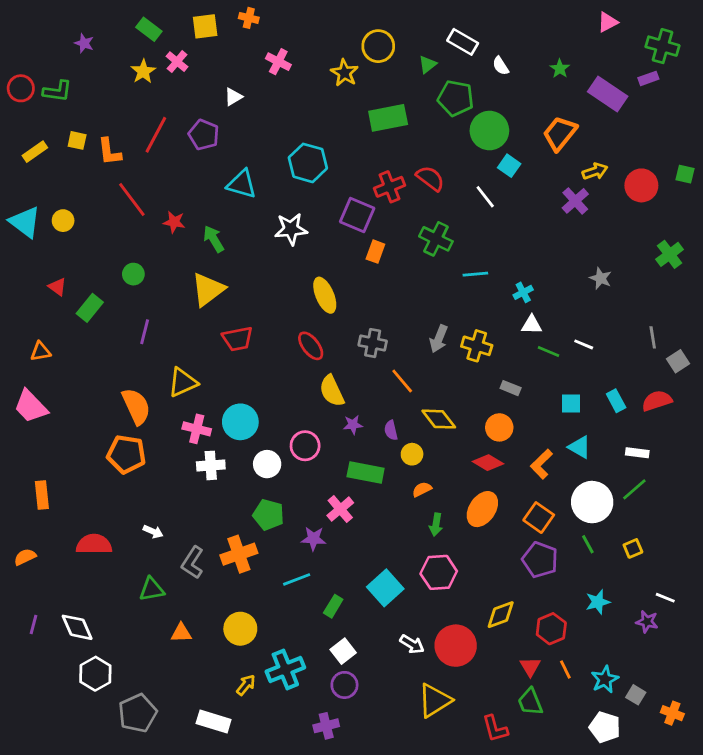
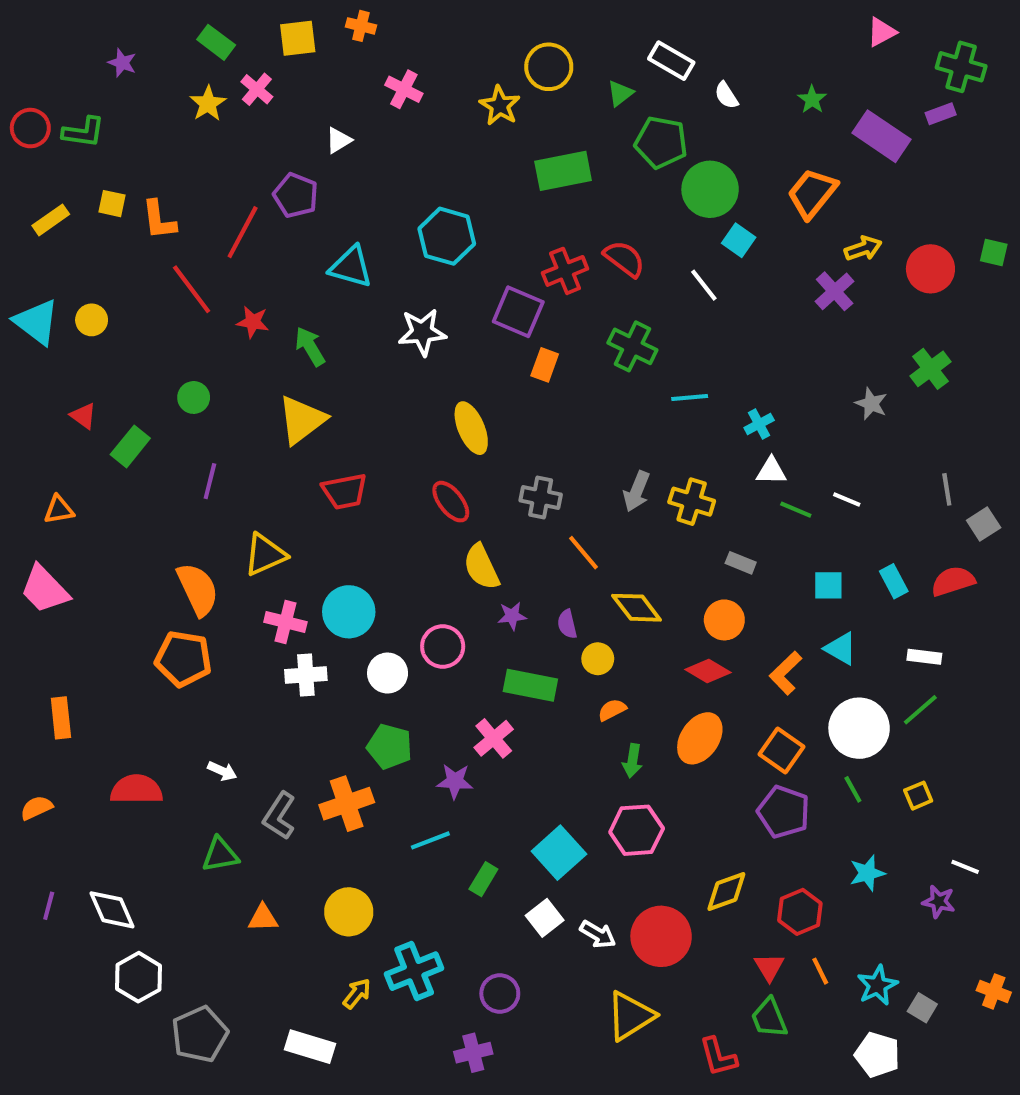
red line: (156, 135) -> (243, 232), moved
green cross: (670, 254) -> (930, 369), moved
white square: (343, 651) -> (545, 918), moved
orange cross: (672, 713) -> (994, 991), moved

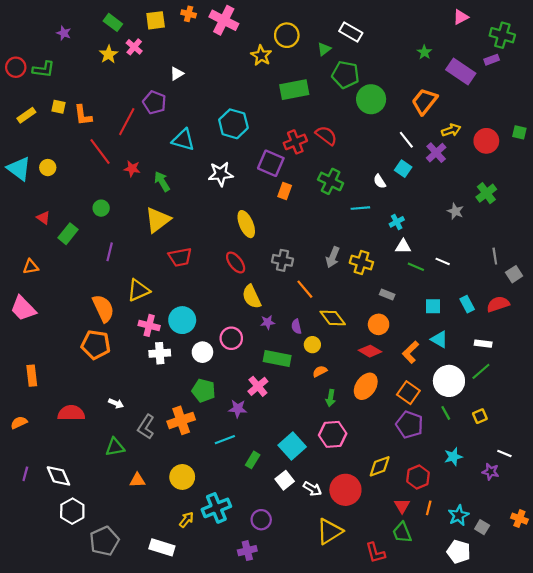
pink cross: (404, 89) -> (224, 20), moved, size x1.5
white semicircle: (726, 95) -> (380, 181), moved
cyan square: (739, 240) -> (403, 169), moved
white line: (704, 285) -> (406, 140), moved
orange line: (820, 971) -> (429, 508), turned 40

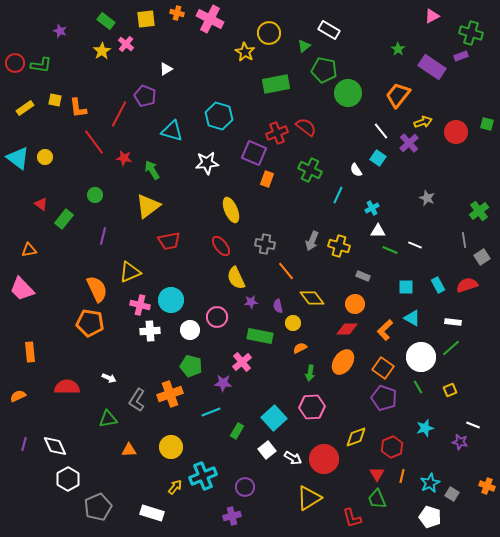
green cross: (486, 193) -> (479, 211), moved
cyan line: (360, 208) -> (338, 195), turned -60
red diamond: (370, 351) -> (347, 329), turned -30

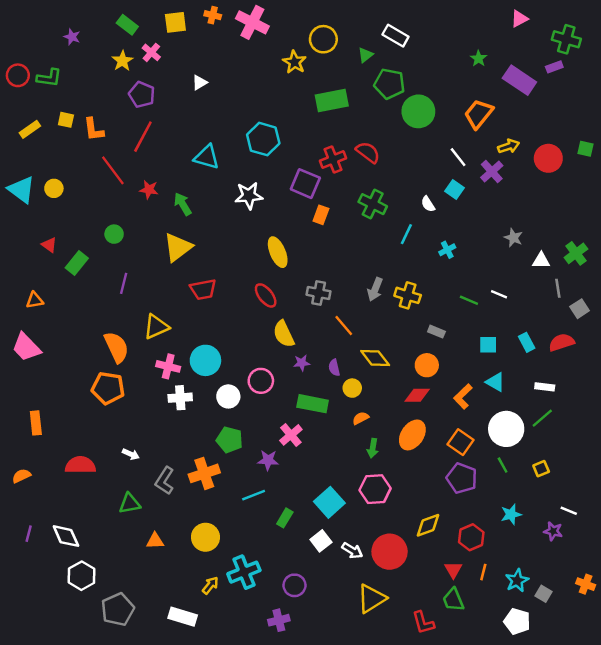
purple pentagon: (145, 96) -> (142, 95), moved
white triangle: (378, 231) -> (541, 261), moved

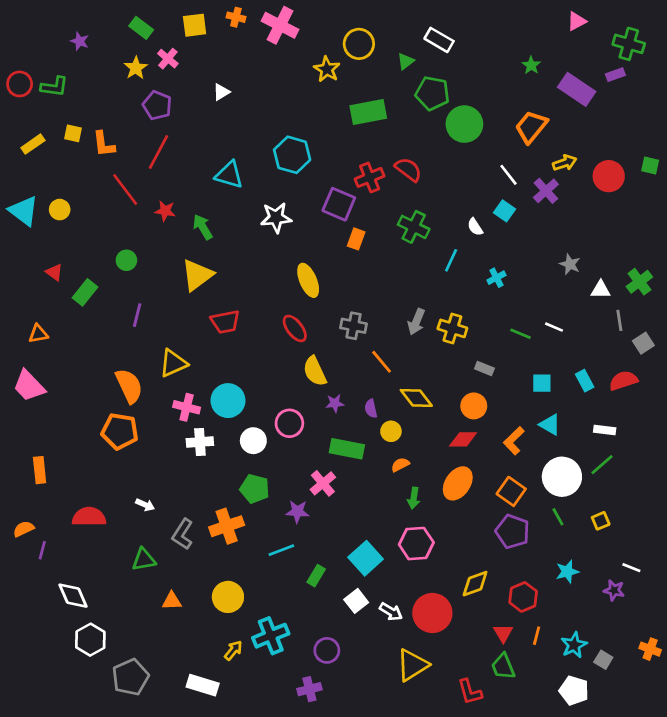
purple line: (29, 534) -> (42, 550), moved

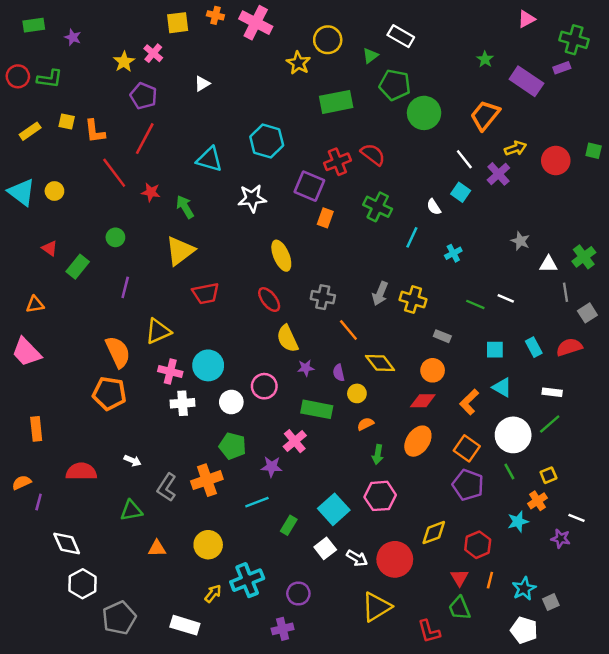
green rectangle: (141, 28) -> (34, 25), moved, turned -45
orange cross: (650, 649) -> (537, 501), moved, turned 36
gray square: (603, 660) -> (551, 602), turned 35

